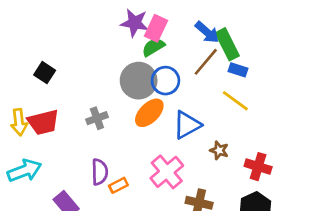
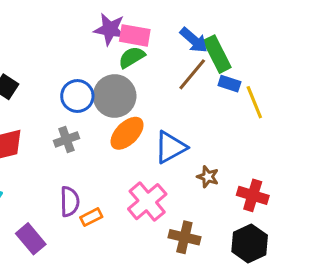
pink rectangle: (156, 28) -> (135, 35), turned 75
blue circle: (165, 81) -> (77, 96), moved
yellow line: (235, 101) -> (254, 102), moved, turned 32

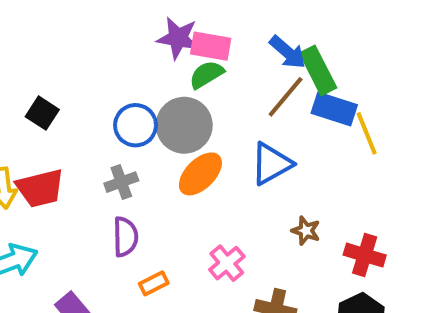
blue rectangle: (229, 84) -> (334, 109), size x1.5
blue triangle: (170, 147) -> (271, 164), moved
purple semicircle: (70, 202) -> (125, 237), moved
pink cross: (147, 202) -> (227, 263), size x0.7

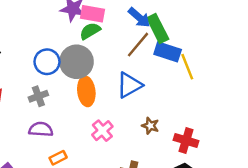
orange ellipse: (200, 174) -> (86, 91), turned -52
purple semicircle: (125, 237) -> (41, 129), turned -85
pink cross: (227, 263) -> (102, 131), moved

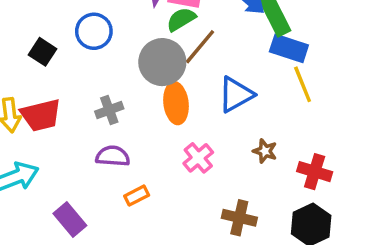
brown line: (138, 45) -> (200, 47), moved
blue circle: (47, 62) -> (94, 31), moved
yellow line: (187, 67) -> (303, 84), moved

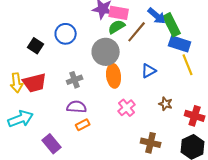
brown line: (200, 47) -> (137, 32), moved
blue triangle: (236, 95) -> (149, 71), size x0.7
orange rectangle: (137, 196) -> (83, 125), moved

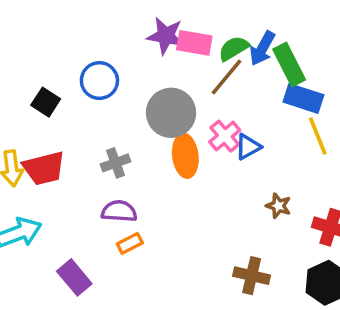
blue arrow: (157, 16) -> (262, 48), turned 78
green semicircle: (117, 27) -> (234, 48), moved
pink cross: (127, 108) -> (225, 136), moved

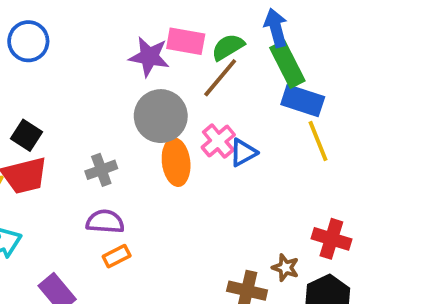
purple star: (166, 36) -> (149, 57), moved
blue arrow: (262, 48) -> (276, 28), moved, turned 136
blue circle: (99, 81) -> (28, 41), moved
black square: (46, 102) -> (26, 135), moved
brown star: (278, 206) -> (285, 268), moved

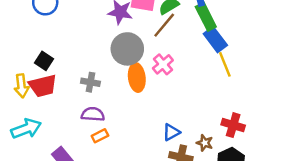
blue rectangle: (303, 101) -> (215, 39), turned 35
blue triangle: (243, 153) -> (171, 132), moved
gray cross: (101, 170) -> (90, 82), turned 30

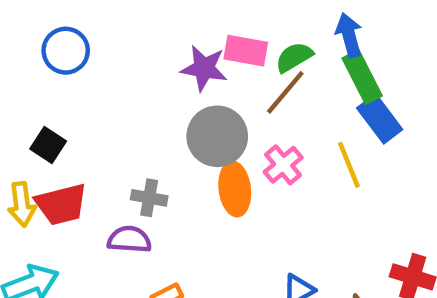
black square: (44, 61) -> (48, 145), moved
yellow line: (225, 64) -> (349, 165), moved
purple semicircle: (93, 114) -> (129, 239), moved

